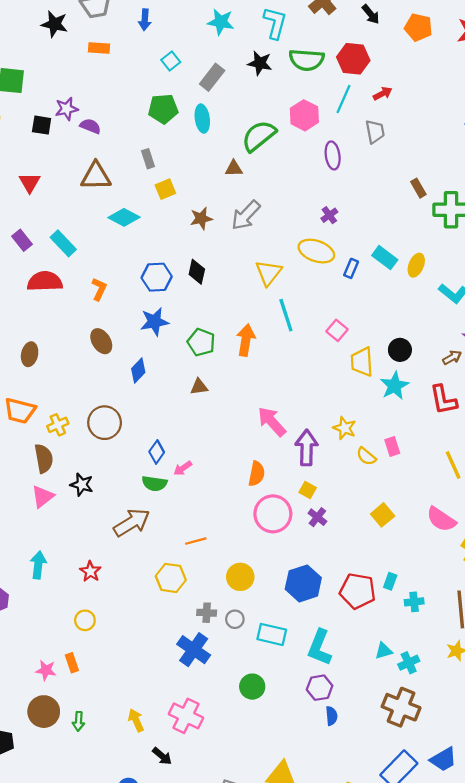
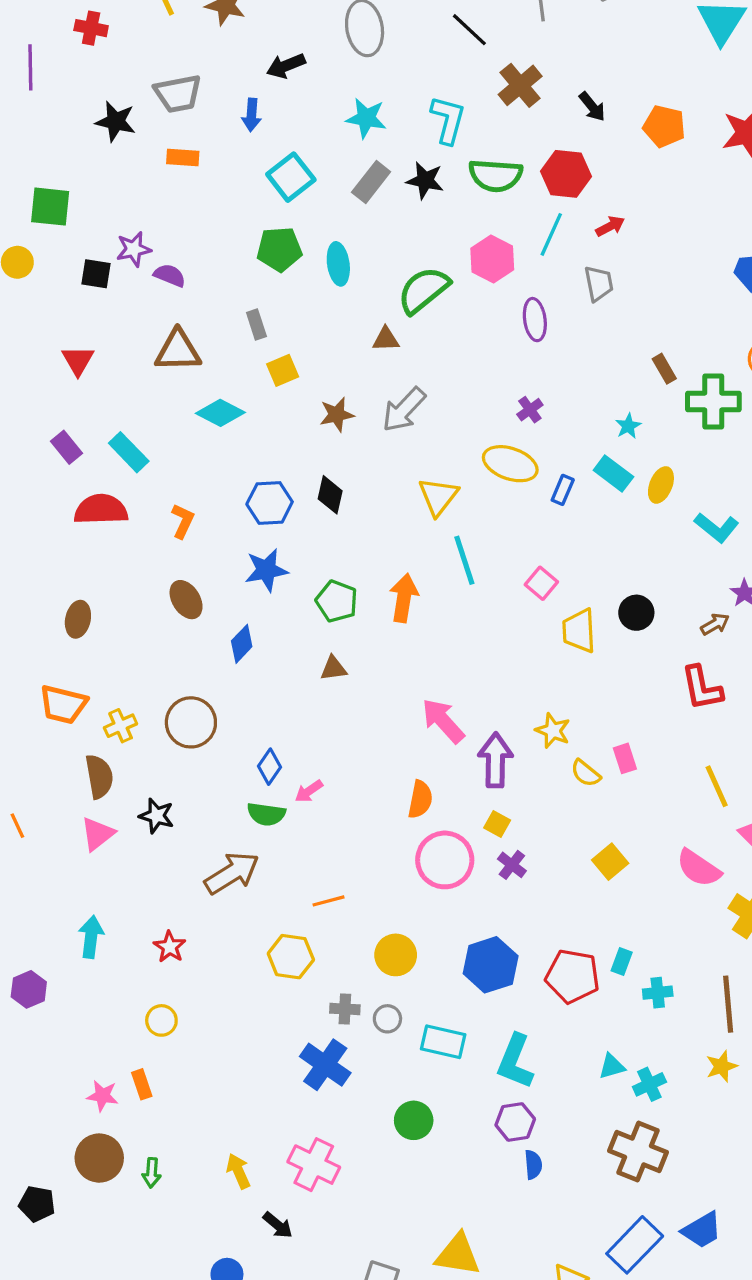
cyan square: (171, 61) -> (291, 177), size x1.6
gray rectangle: (212, 77) -> (371, 182), moved
cyan star: (395, 386) -> (628, 426), moved, size x0.6

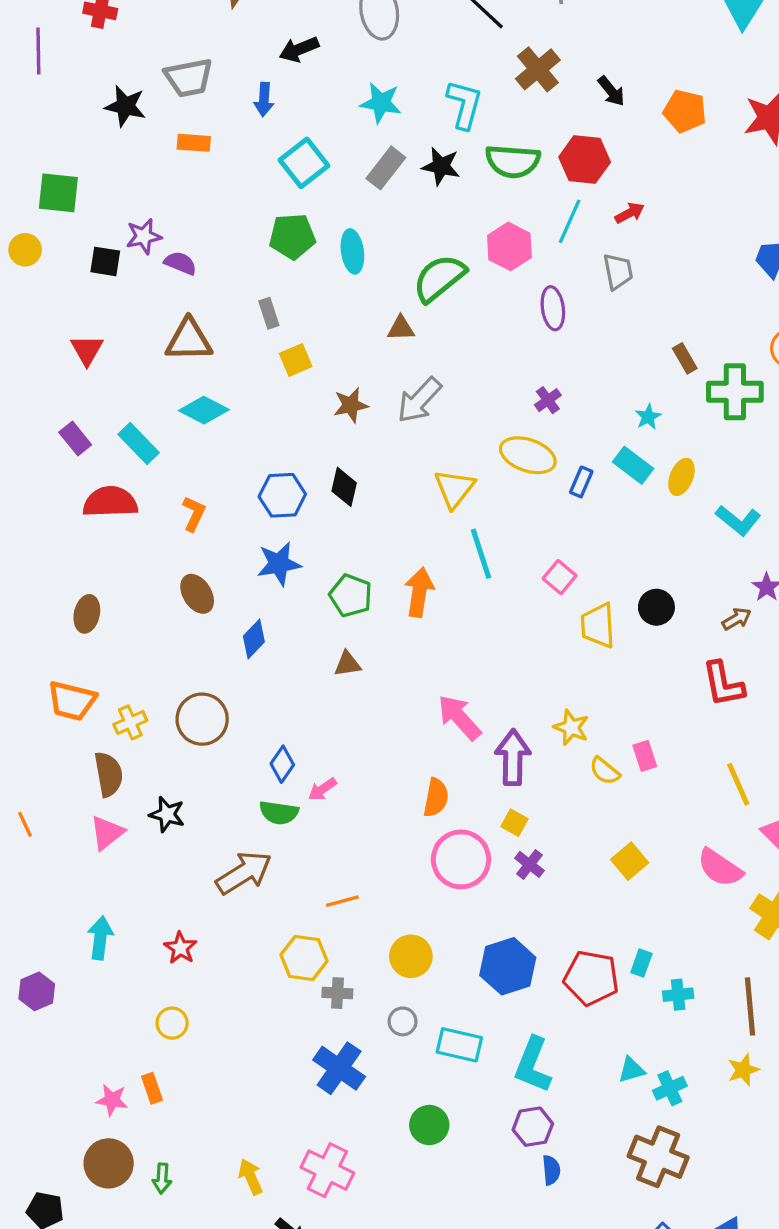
cyan diamond: (220, 413) -> (204, 410), moved
gray cross: (345, 1009) -> (337, 993), moved

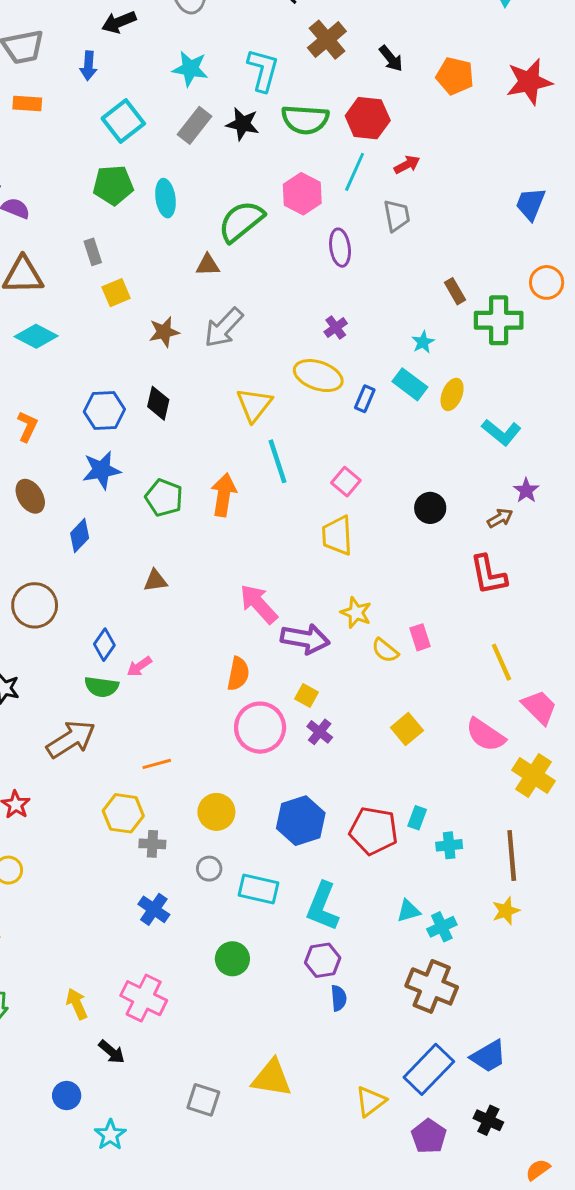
yellow trapezoid: (598, 626) -> (337, 536), moved
brown triangle: (347, 664) -> (155, 581), moved
purple arrow: (513, 758) -> (305, 639), turned 99
blue cross: (339, 1068) -> (154, 909), size x0.7

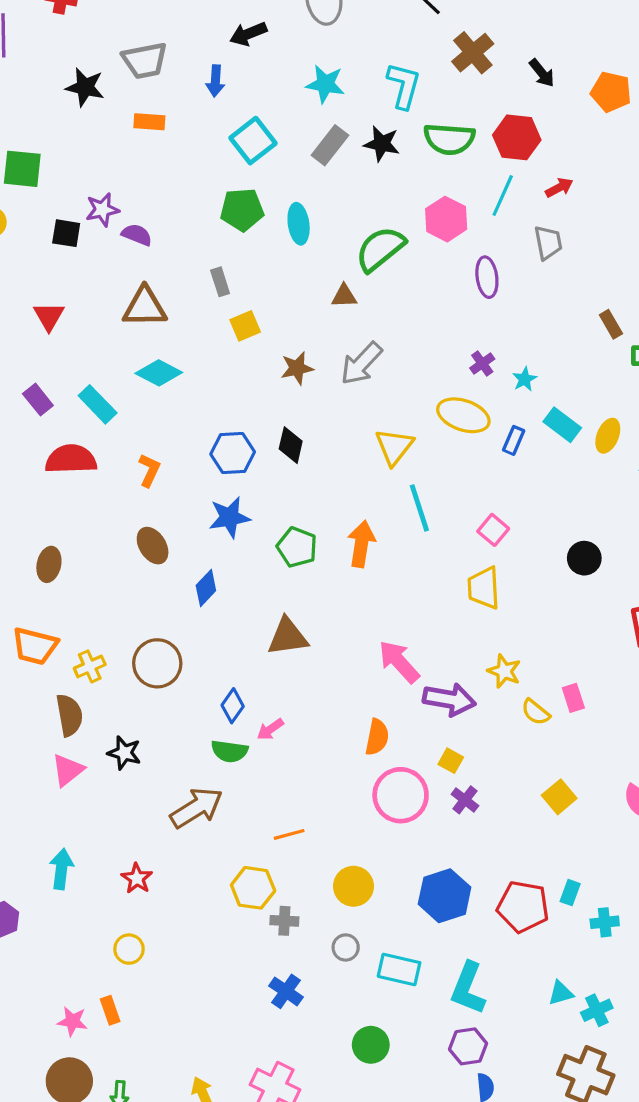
cyan star: (423, 342) -> (525, 379), moved
brown triangle: (155, 581) -> (288, 637), size x1.6

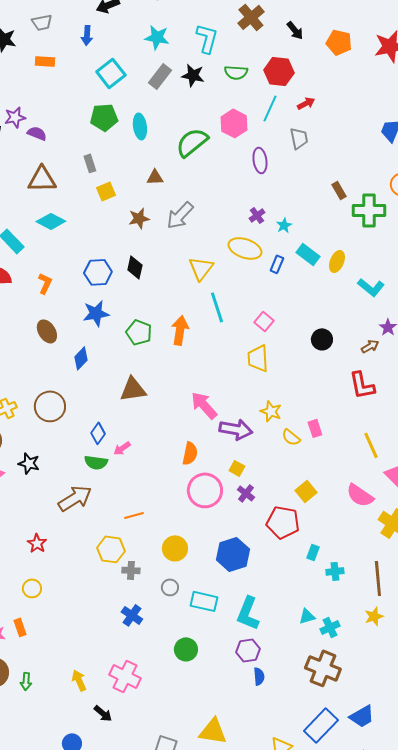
gray trapezoid: (145, 60) -> (42, 22), size x0.7
green semicircle: (449, 139) -> (236, 72), size x0.7
brown triangle: (344, 296) -> (155, 177), moved
red pentagon: (523, 907) -> (283, 522), moved

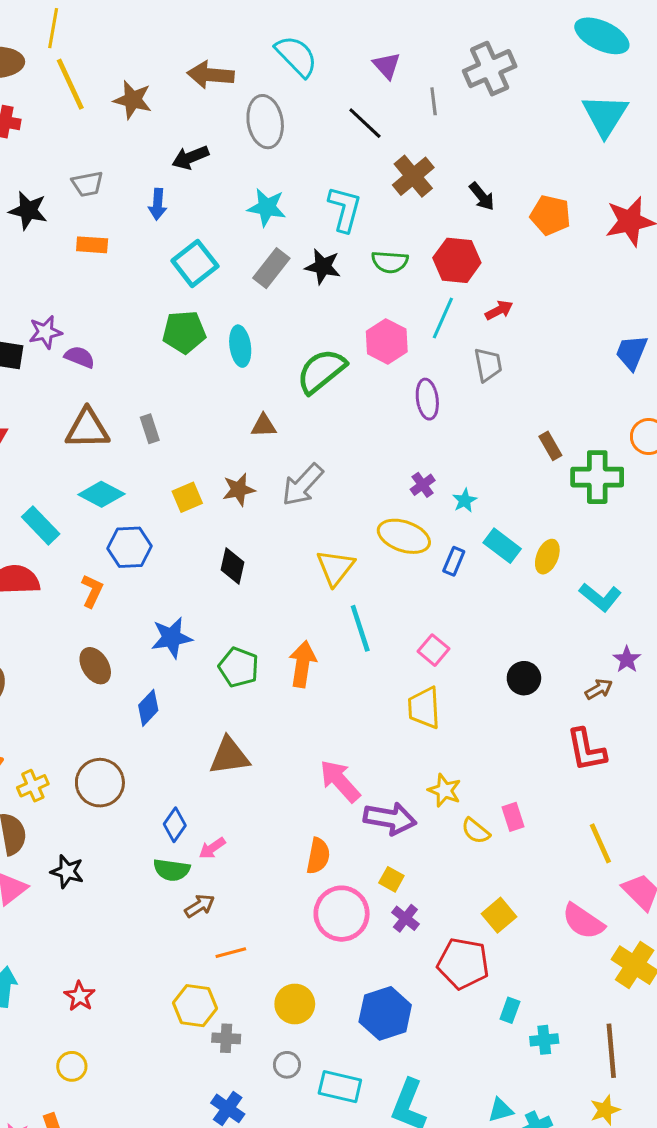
gray rectangle: (90, 163) -> (150, 429), moved
yellow square: (106, 191) -> (187, 497), moved
blue hexagon: (98, 272) -> (130, 547), moved
brown arrow: (75, 498) -> (200, 906), moved, size x0.6

